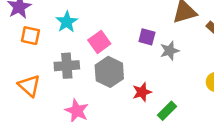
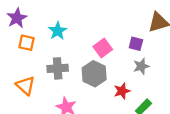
purple square: (147, 37) -> (136, 44), moved
pink square: (99, 42) -> (103, 48), moved
gray star: (169, 51) -> (141, 66), moved

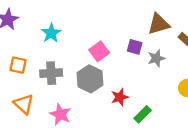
orange square: (27, 43) -> (18, 65), moved
gray star: (141, 66) -> (156, 58), moved
orange triangle: (25, 86) -> (24, 104), moved

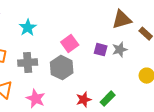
purple square: (135, 47) -> (101, 50), moved
red star: (120, 97) -> (84, 100), moved

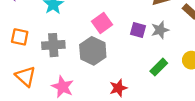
green rectangle: (108, 99) -> (159, 67), moved

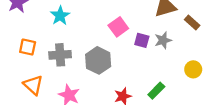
pink square: (102, 23) -> (118, 27), moved
green rectangle: (159, 67) -> (156, 91), moved

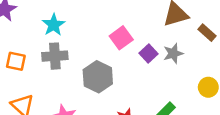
purple square: (142, 40) -> (148, 53), turned 32
gray cross: (60, 55) -> (55, 56), moved

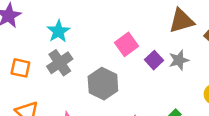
gray cross: (55, 56) -> (60, 63), turned -30

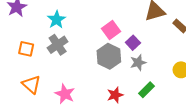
gray star: (179, 60) -> (138, 63), moved
gray hexagon: (103, 84) -> (109, 56), moved

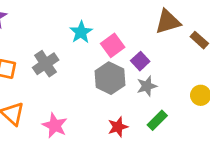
cyan star: (57, 20) -> (81, 32), moved

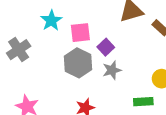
pink square: (113, 45) -> (80, 33), turned 30
green rectangle: (157, 120) -> (143, 102), moved, turned 42

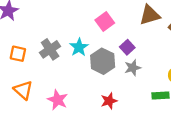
cyan star: (51, 20) -> (79, 47), moved
pink square: (80, 33) -> (105, 22), moved, turned -30

